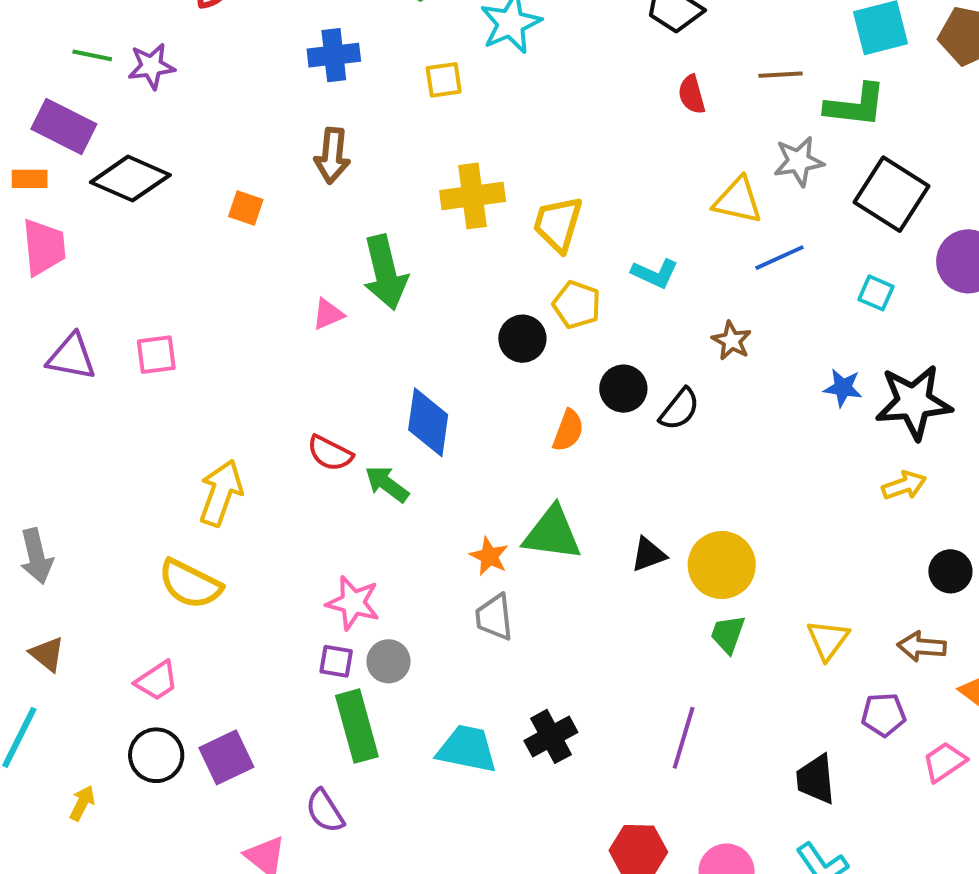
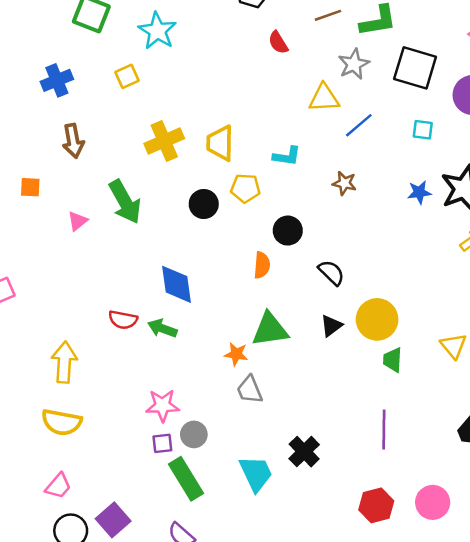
pink triangle: (328, 314) -> (78, 221), moved
black circle: (522, 339) -> (204, 204), moved
black semicircle: (679, 409) -> (331, 273), moved, turned -68
cyan trapezoid: (467, 749) -> (256, 473), turned 69

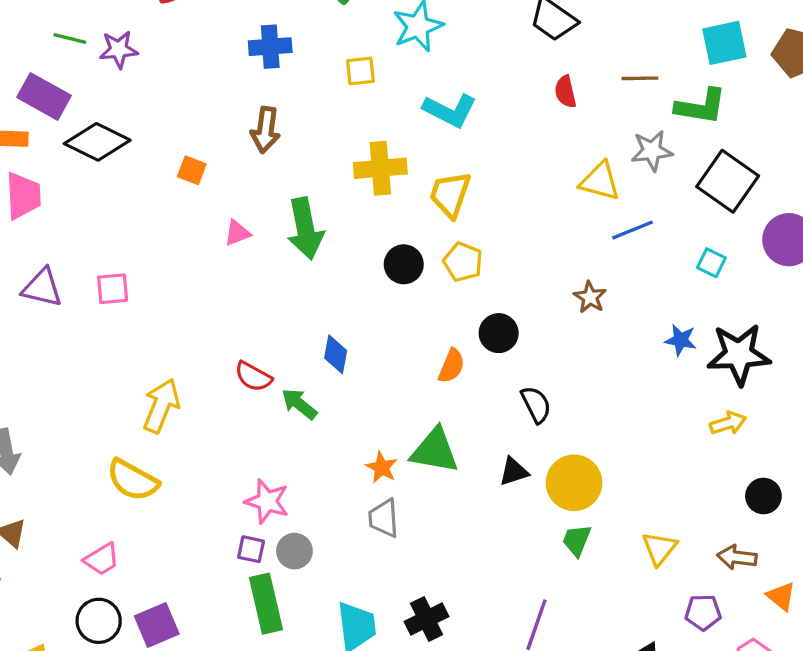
cyan L-shape: (287, 156) -> (450, 110), moved, size x1.4
blue diamond: (177, 284) -> (336, 354), size x0.7

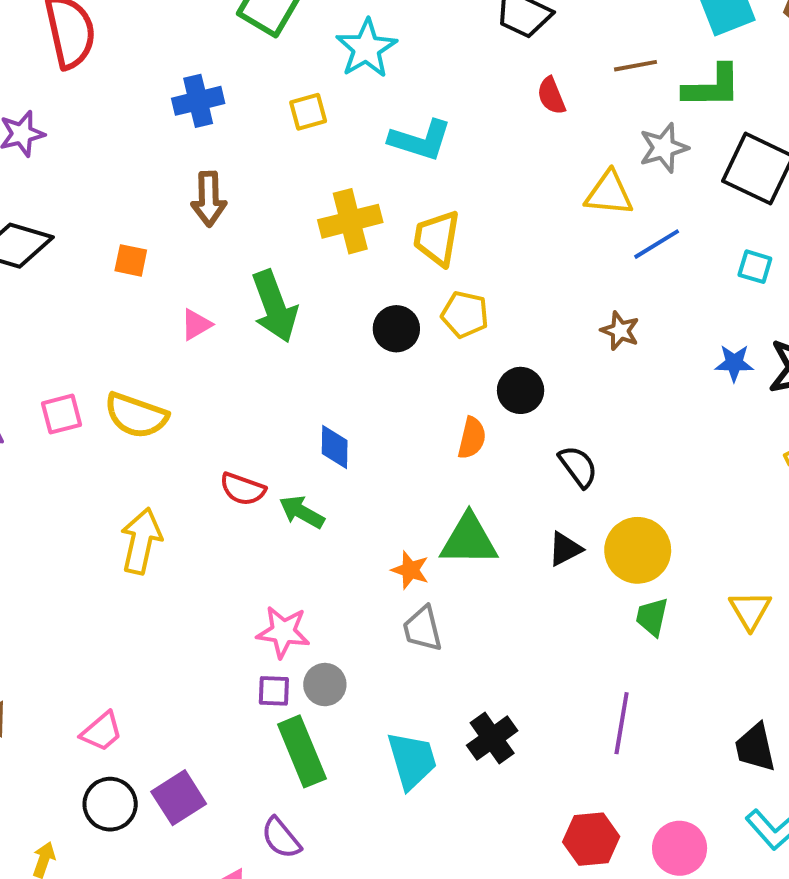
yellow semicircle: (133, 480) -> (136, 415), moved

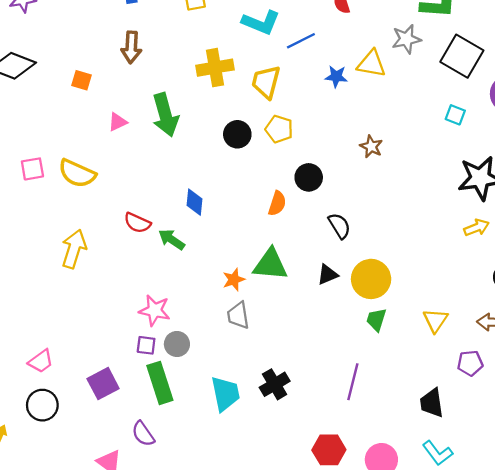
blue line: (657, 244) -> (301, 41), moved
blue star: (734, 363) -> (336, 76), moved
orange star: (410, 570) -> (234, 280), turned 30
purple square: (179, 798) -> (103, 384), moved

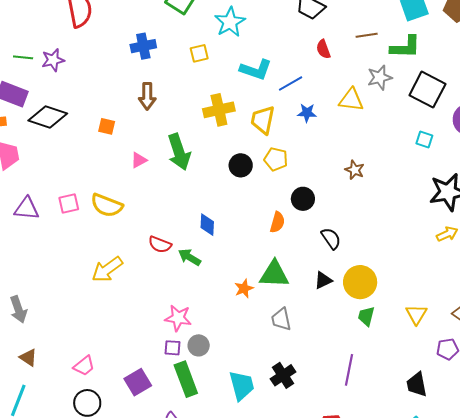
blue star: (336, 76) -> (307, 113), moved
yellow arrow: (74, 249) -> (107, 269), turned -140
gray trapezoid: (238, 315) -> (281, 319), moved

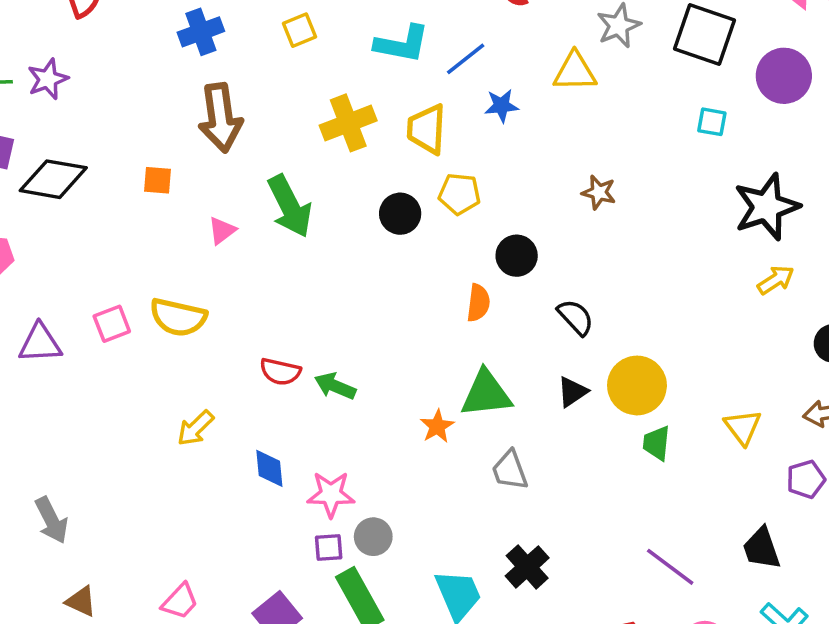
brown arrow: (147, 96) -> (220, 118), size x1.4
blue diamond: (207, 225) -> (269, 468), moved
yellow arrow: (107, 269) -> (195, 428), size x0.7
purple line: (349, 370) -> (670, 567), moved, turned -56

